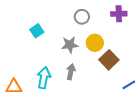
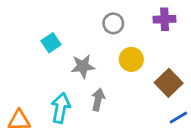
gray star: (70, 45) -> (83, 66), moved
brown square: (109, 60) -> (169, 83), moved

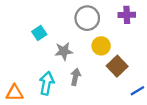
gray circle: (113, 23) -> (87, 18), size x1.5
brown square: (169, 83) -> (117, 66), moved

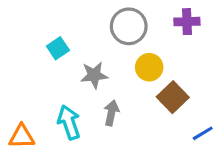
cyan arrow: (47, 83) -> (69, 122), turned -30

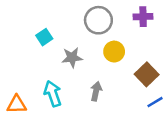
brown square: (173, 97) -> (147, 74), moved
gray arrow: (111, 113) -> (96, 91), moved

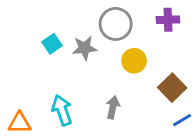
gray star: (72, 58) -> (85, 48), moved

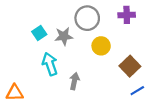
gray arrow: (113, 107) -> (74, 81), moved
cyan arrow: (62, 110) -> (50, 64), moved

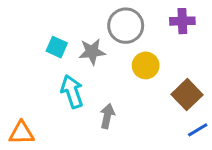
cyan square: (39, 33) -> (57, 47), turned -32

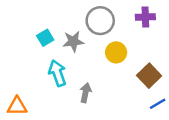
cyan square: (57, 47) -> (45, 38), turned 35

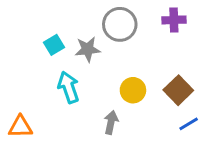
yellow circle: (116, 52) -> (133, 90), moved
gray arrow: (86, 93) -> (111, 122), moved

